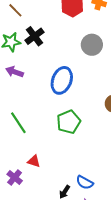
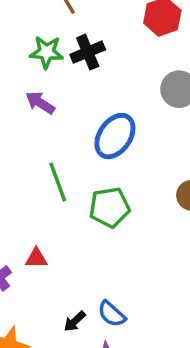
green line: (18, 123) -> (58, 182), moved
red triangle: (34, 161) -> (36, 258), turned -32

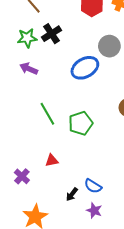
blue ellipse: (115, 136) -> (85, 68), moved, turned 36
red triangle: (36, 258) -> (52, 161), moved

